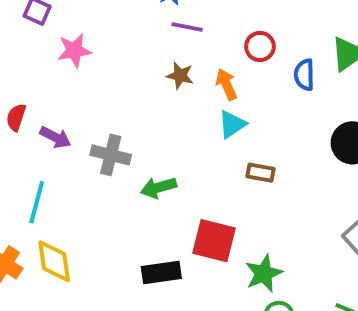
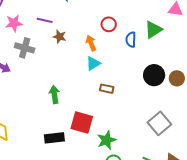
purple line: (187, 27) -> (45, 20), moved
brown star: (180, 76) -> (60, 37), moved
gray cross: (111, 155) -> (25, 48), moved
green arrow: (158, 188) -> (54, 94), turned 96

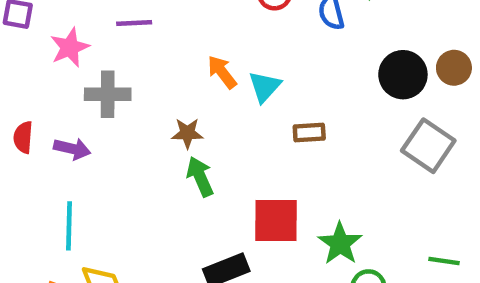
brown star: (60, 37) -> (187, 133), moved
orange arrow: (91, 43) -> (222, 72), moved
gray square: (159, 123) -> (428, 146), moved

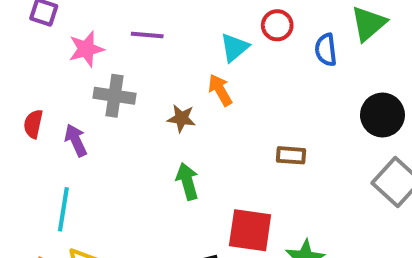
cyan triangle: (265, 87) -> (234, 47), moved
brown star: (187, 133) -> (181, 118), moved
purple arrow: (72, 149) -> (76, 140), turned -136

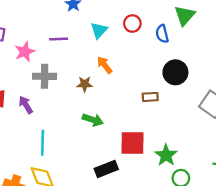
cyan triangle: (234, 47) -> (99, 30), moved
black circle: (382, 115) -> (175, 72), moved
green arrow: (187, 181) -> (93, 120), turned 132
cyan line: (63, 209) -> (43, 143), moved

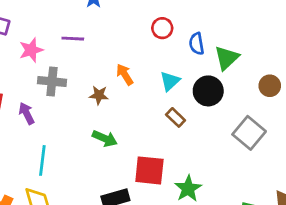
green triangle: (185, 16) -> (227, 58), moved
cyan triangle: (99, 30) -> (170, 81), moved
brown rectangle: (150, 97) -> (176, 117), turned 42

